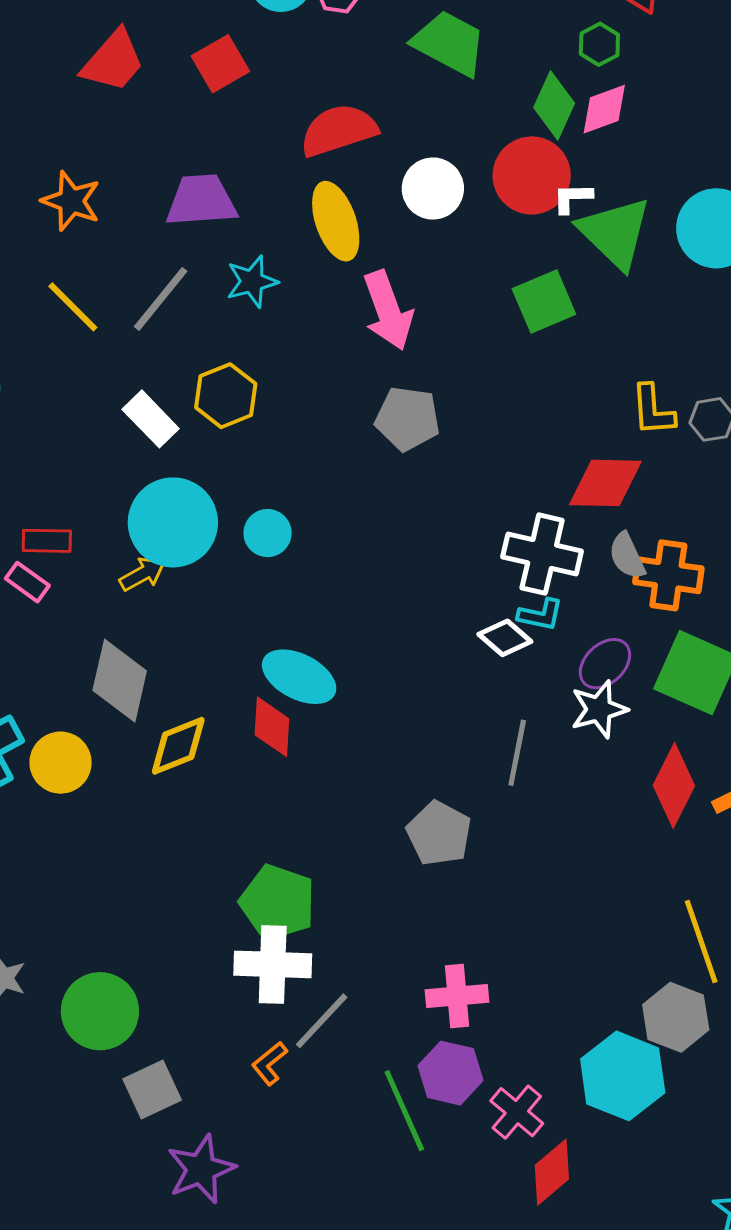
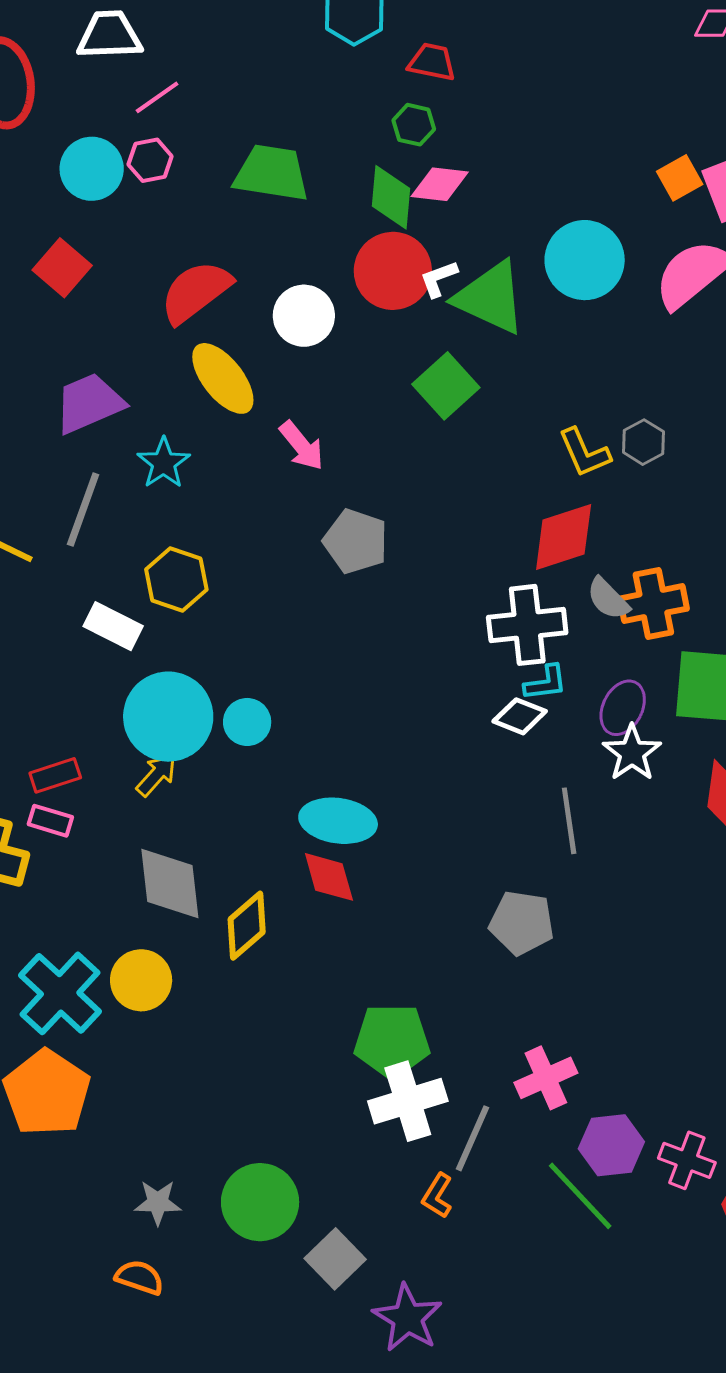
pink diamond: (604, 109) -> (440, 184), turned 46
pink arrow: (388, 311) -> (302, 446), size x0.7
gray pentagon: (408, 419) -> (356, 541), turned 30
cyan circle: (268, 533) -> (247, 722), moved
pink cross: (457, 996) -> (546, 1078), moved

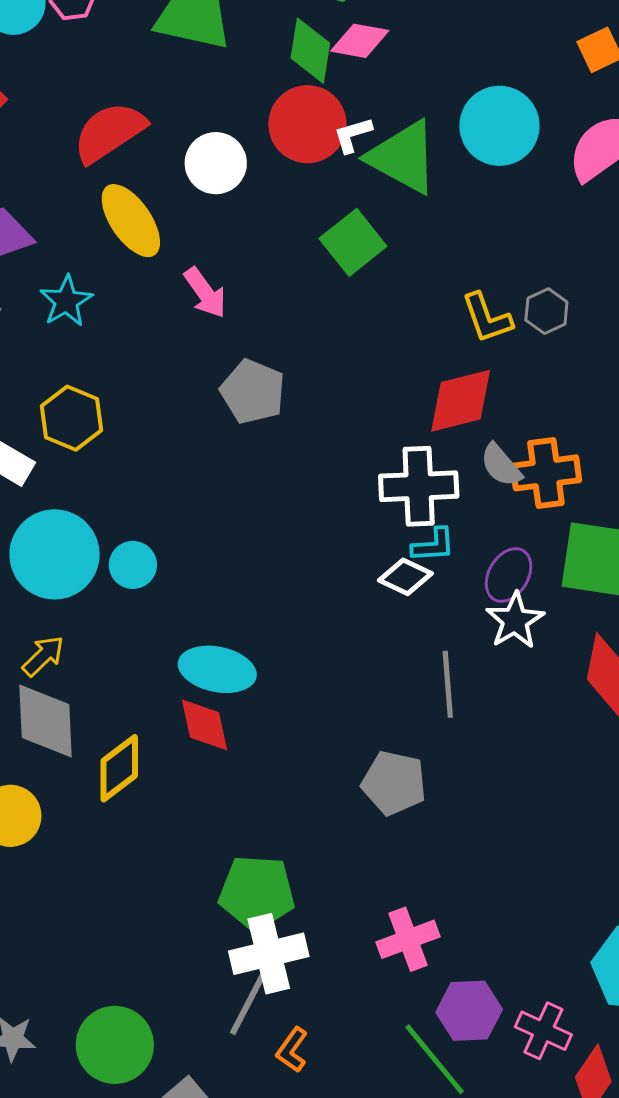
yellow arrow: (156, 775) -> (43, 656), moved
gray line: (473, 1138) -> (248, 1003), moved

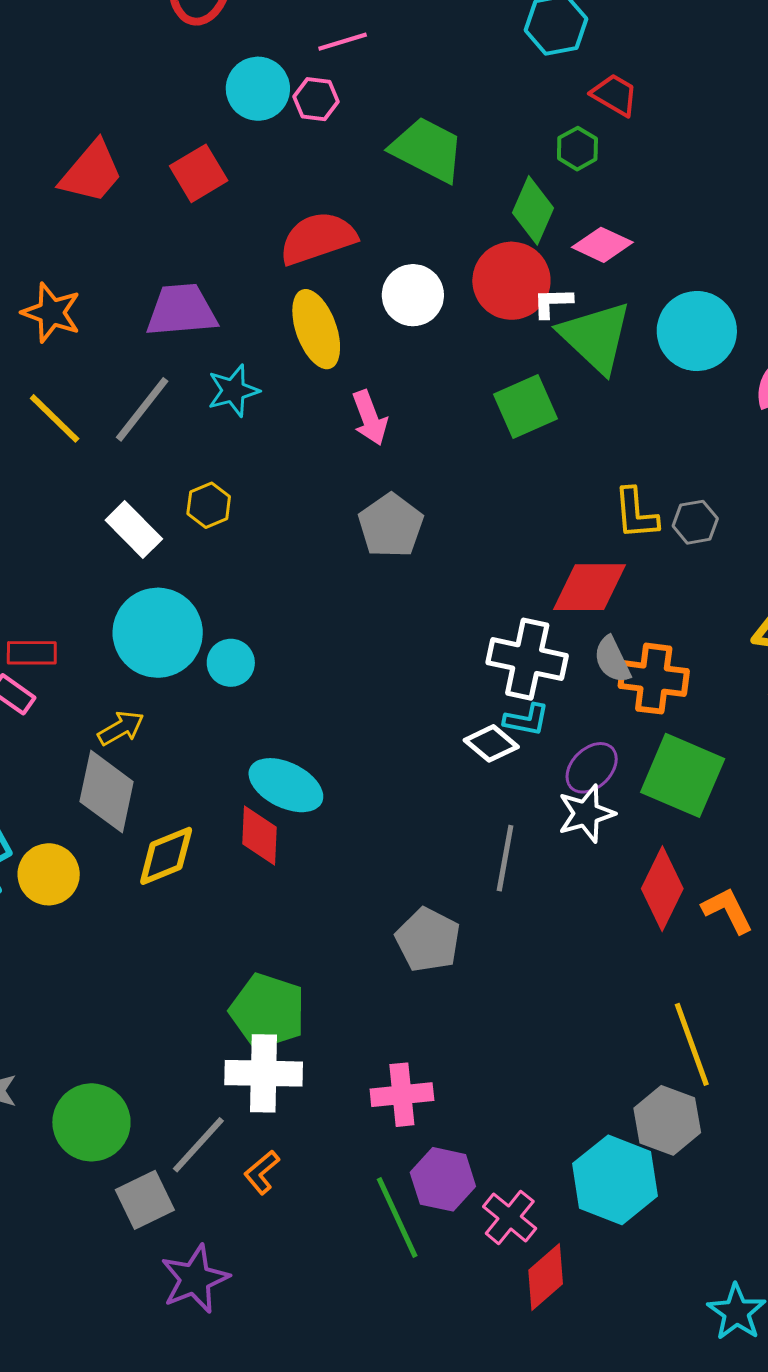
pink diamond: (360, 41) -> (602, 245), moved
yellow hexagon: (72, 418) -> (209, 505), size x0.7
gray line: (248, 1003) -> (198, 1145), moved

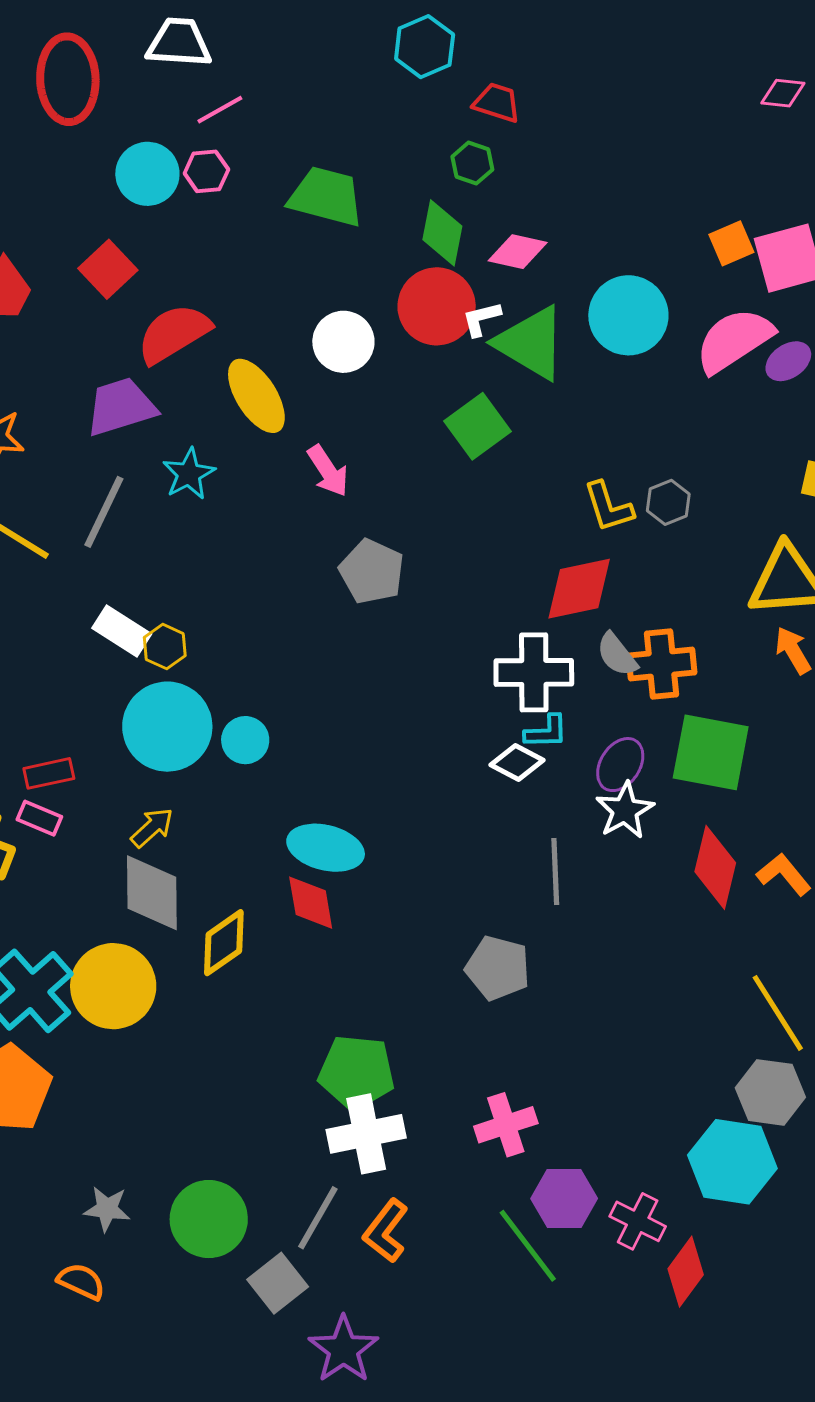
red semicircle: (318, 238) -> (174, 334), moved
yellow hexagon: (209, 505) -> (165, 647), moved
yellow circle: (49, 874) -> (113, 986), size x1.4
orange L-shape: (262, 1172) -> (386, 1231), size x1.4

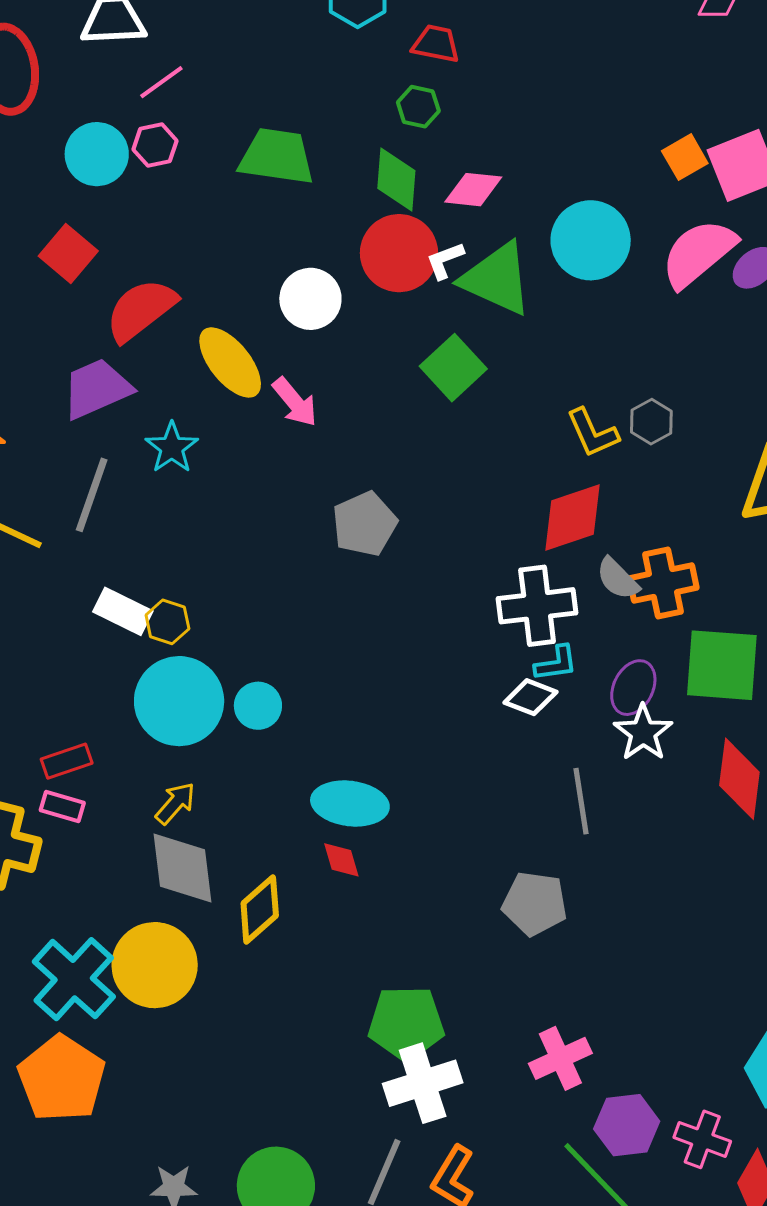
pink arrow: (328, 471) -> (295, 402), moved
gray pentagon: (372, 572) -> (365, 524), turned 30
red diamond: (311, 903) -> (341, 860), size x0.7

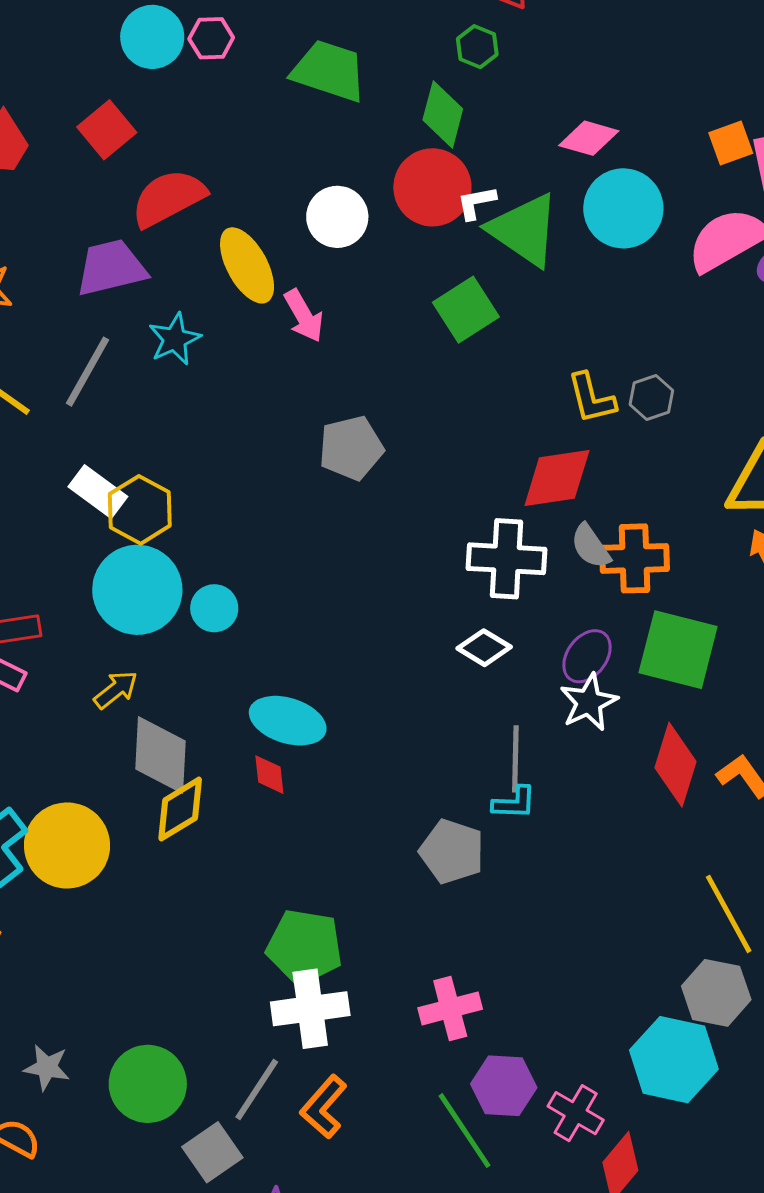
pink diamond: (473, 190) -> (589, 138), moved
yellow hexagon: (167, 622) -> (140, 510), size x1.5
cyan L-shape: (556, 663) -> (514, 803), moved
gray diamond: (182, 868) -> (160, 755), moved

